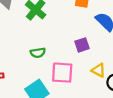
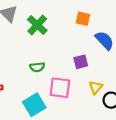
yellow triangle: (99, 70) -> (96, 87), turned 40

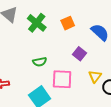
orange square: (83, 19) -> (68, 23), moved, turned -32
purple square: (81, 62) -> (79, 54), turned -32

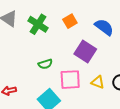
purple square: (79, 54) -> (85, 51), size x1.5
yellow triangle: (95, 76) -> (98, 82), moved, turned -40

